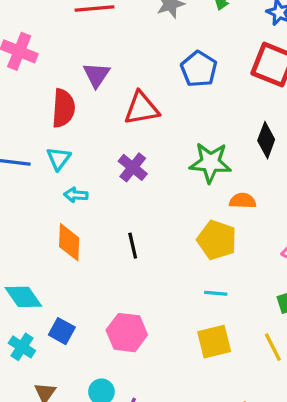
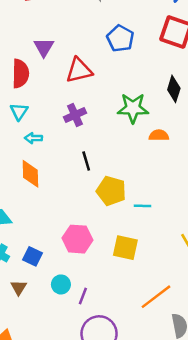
purple cross: (133, 167) -> (75, 115), turned 30
yellow pentagon: (217, 240) -> (111, 191), moved
black line: (133, 246) -> (86, 161), moved
blue square: (62, 331) -> (32, 256), moved
yellow square: (214, 342) -> (125, 248), moved, turned 30

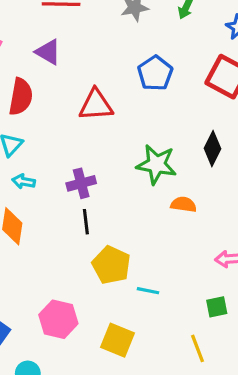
purple triangle: (44, 47) -> (48, 52), moved, turned -40
purple cross: (75, 115) -> (81, 183), moved

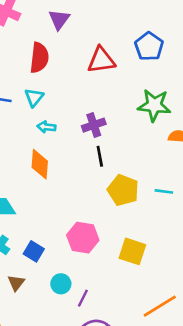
purple triangle: (48, 52) -> (59, 20), turned 40
blue pentagon: (155, 73) -> (149, 46), moved
cyan line: (148, 291) -> (164, 191), moved

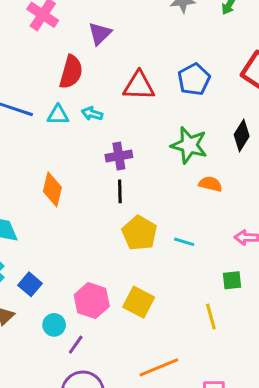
cyan triangle: (34, 97) -> (58, 115), turned 42
cyan arrow: (47, 127) -> (92, 114), moved
pink hexagon: (83, 238) -> (92, 301), moved

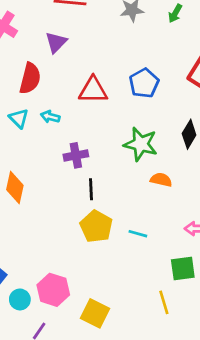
cyan triangle: (58, 115) -> (19, 118), turned 45
black line: (120, 191) -> (91, 189), moved
green square: (232, 280) -> (183, 268), size x1.4
yellow square: (139, 302) -> (95, 313), moved
cyan circle: (54, 325) -> (20, 299), moved

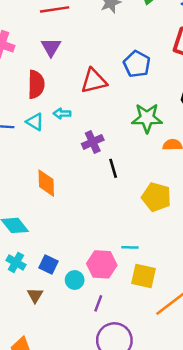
yellow pentagon: (96, 226) -> (156, 197), moved
cyan line: (138, 234) -> (130, 247), moved

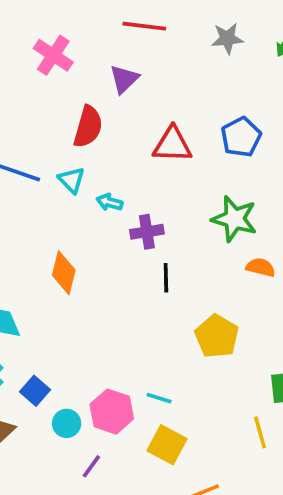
cyan arrow: (62, 114) -> (110, 202), moved

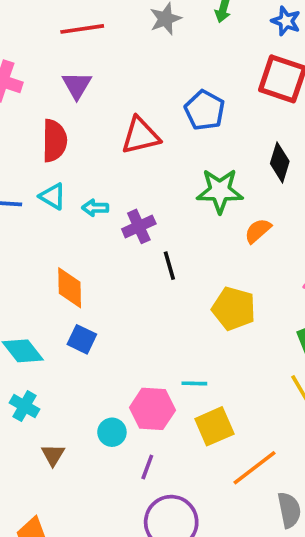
orange semicircle: (261, 267) -> (258, 231), turned -40
blue square: (35, 391) -> (82, 339), moved
yellow square: (167, 445) -> (214, 426), turned -36

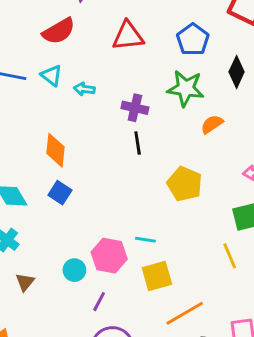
blue pentagon: (205, 110) -> (193, 40), moved
red semicircle: (54, 141) -> (59, 31), turned 52
purple cross: (139, 226) -> (135, 108), moved, turned 30

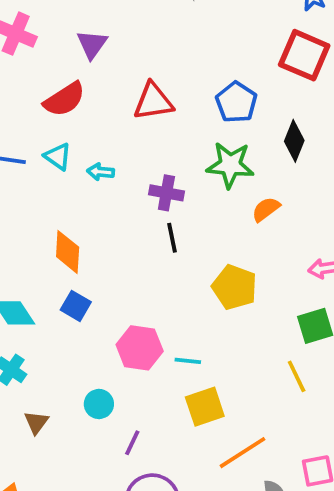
pink hexagon: (109, 256) -> (140, 348), moved

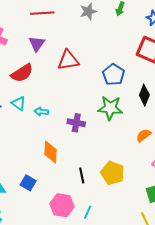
red triangle: (153, 102) -> (68, 60), moved
orange semicircle: (266, 209) -> (144, 135), moved
black line: (172, 238) -> (82, 176), moved
orange diamond: (68, 252) -> (51, 152), moved
cyan line: (188, 361) -> (88, 212), turned -72

